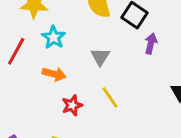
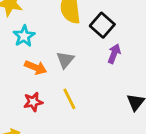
orange arrow: (54, 74) -> (36, 67), moved

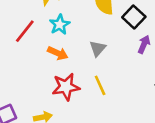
orange arrow: (36, 67) -> (58, 53), moved
red star: (33, 102) -> (66, 87), size x1.5

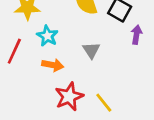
yellow line: (100, 85) -> (104, 103), moved

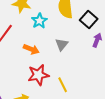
cyan star: (47, 36) -> (39, 21), moved

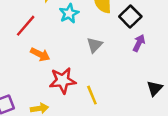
orange arrow: (31, 49) -> (40, 54), moved

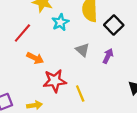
purple arrow: (139, 43) -> (108, 56), moved
gray triangle: (94, 45) -> (82, 50), turned -32

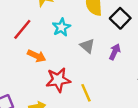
cyan star: (60, 22) -> (61, 27), moved

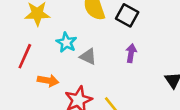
gray triangle: (87, 46) -> (88, 57), moved

